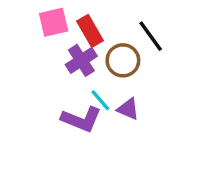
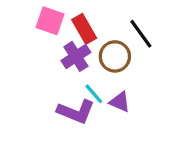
pink square: (54, 22) -> (50, 21), turned 32

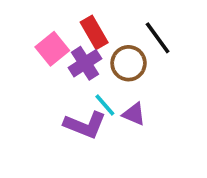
pink square: (50, 21) -> (52, 49), moved, turned 32

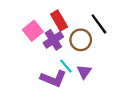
purple triangle: (134, 114) -> (84, 72), turned 42

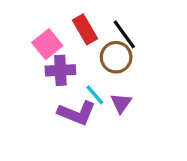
black line: (99, 24) -> (124, 34), moved
purple cross: (53, 40) -> (60, 70), moved, turned 30

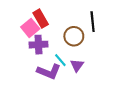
red rectangle: (85, 29) -> (41, 19), moved
black line: (124, 34) -> (93, 22), moved, turned 30

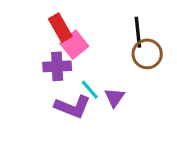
pink square: (30, 28) -> (74, 45), moved
brown circle: (74, 36) -> (147, 54), moved

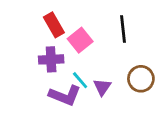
pink square: (74, 45) -> (80, 40), moved
brown circle: (147, 54) -> (141, 79), moved

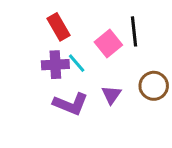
pink square: (80, 40) -> (108, 43), moved
cyan line: (80, 80) -> (77, 63), moved

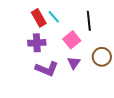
pink square: (108, 43) -> (72, 40), moved
cyan line: (77, 63) -> (54, 17), moved

